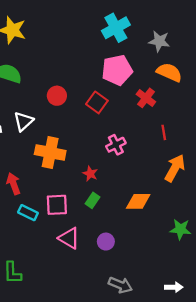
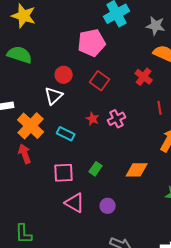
pink pentagon: (117, 70) -> (92, 43), moved
white triangle: (23, 121) -> (54, 96), moved
orange cross: (50, 152) -> (31, 126), moved, turned 32
red star: (90, 174) -> (93, 119), moved
cyan rectangle: (28, 213) -> (66, 134), moved

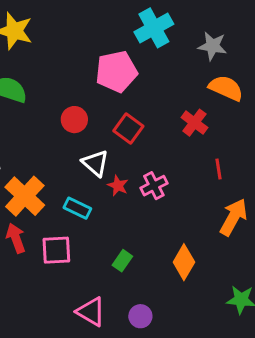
white triangle: (54, 96) -> (95, 163), moved, turned -36
orange diamond: (137, 170) -> (184, 262), turned -60
pink square: (64, 173) -> (56, 250), moved

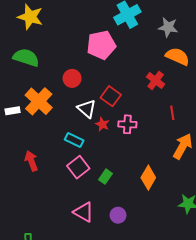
red square: (128, 129) -> (111, 96), moved
pink cross: (154, 186) -> (127, 124), turned 30
orange cross: (25, 196) -> (39, 101), moved
pink square: (56, 250) -> (78, 167), moved, turned -35

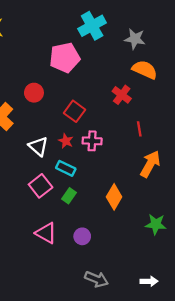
white triangle: (87, 109) -> (38, 146), moved
cyan rectangle: (74, 140) -> (66, 168), moved

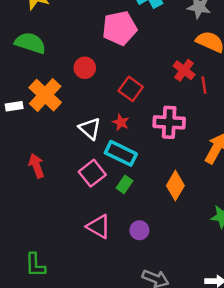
red line: (139, 129) -> (204, 85), moved
pink cross: (92, 141) -> (169, 122), moved, size x1.4
cyan rectangle: (66, 168) -> (121, 153), size x1.4

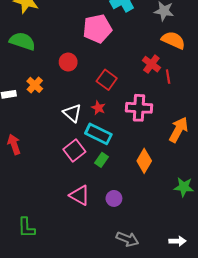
orange cross: (45, 95) -> (35, 85), size x0.6
red arrow: (36, 166) -> (14, 144), moved

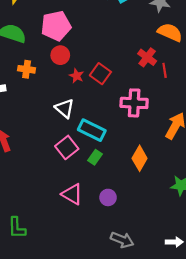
pink pentagon: (97, 29) -> (56, 26), moved
orange cross: (35, 85) -> (27, 69), moved, turned -35
red star: (98, 108) -> (77, 76), moved

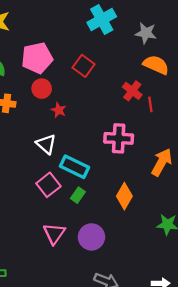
red square: (100, 74) -> (84, 66), moved
pink triangle: (72, 194) -> (54, 234), turned 35
purple circle: (108, 197) -> (91, 237), size x1.5

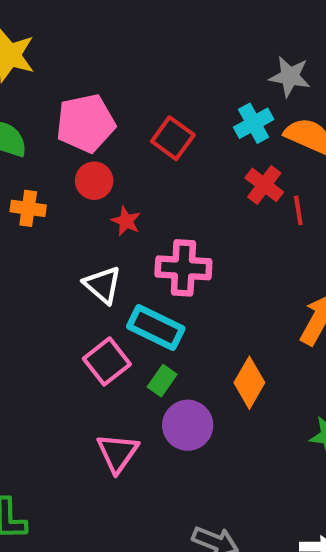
cyan cross: (102, 19) -> (254, 123), moved, size x0.7
pink cross: (119, 138) -> (183, 268), moved
purple circle: (91, 237) -> (188, 425), moved

